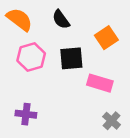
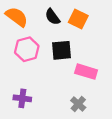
orange square: (106, 38) -> (78, 19), moved, turned -30
gray cross: (112, 121) -> (78, 104), moved

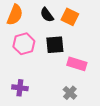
orange semicircle: (17, 17) -> (15, 15), turned 75

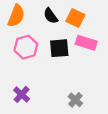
pink rectangle: (77, 64) -> (86, 43), moved
purple cross: (20, 88) -> (22, 94), turned 35

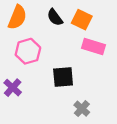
black square: (59, 48) -> (63, 77), moved
purple cross: (22, 94) -> (13, 88), moved

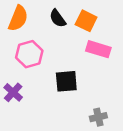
gray cross: (82, 109) -> (98, 117), moved, turned 35

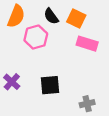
pink hexagon: (29, 54) -> (36, 37), moved
black square: (66, 81) -> (50, 85), moved

